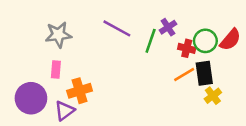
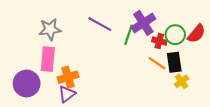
purple cross: (168, 27) -> (143, 23), size x1.6
pink rectangle: (56, 70) -> (48, 59), size x1.6
orange line: (184, 75) -> (157, 63), turned 66
purple triangle: (65, 111) -> (67, 94), moved

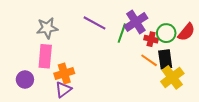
yellow cross: (182, 81) -> (172, 77), size x1.6
purple circle: (27, 83) -> (25, 79), size x0.7

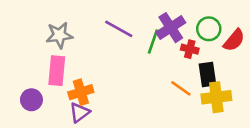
green circle: (166, 33) -> (209, 29), moved
orange line: (149, 60) -> (181, 88), moved
yellow cross: (172, 77) -> (216, 97), turned 30

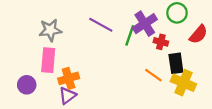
green circle: (209, 29) -> (177, 13), moved
yellow cross: (216, 97) -> (183, 83), turned 30

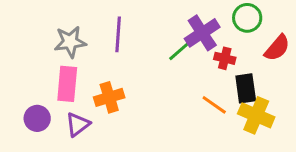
purple line: (101, 25) -> (118, 34), moved, turned 65
green line: (130, 35) -> (181, 49), turned 30
orange cross: (69, 78) -> (109, 97), moved
purple triangle: (67, 96) -> (78, 124), moved

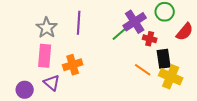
gray star: (70, 42) -> (47, 28), turned -30
purple circle: (37, 118) -> (25, 90), moved
purple triangle: (78, 124) -> (52, 83), turned -42

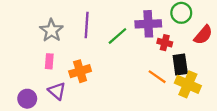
purple cross: (135, 22) -> (148, 24), turned 30
green line: (121, 33) -> (117, 36), moved
pink rectangle: (45, 56) -> (49, 61), size x0.6

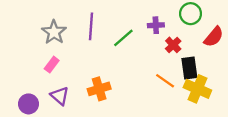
purple cross: (148, 24) -> (156, 25), size x0.6
red cross: (165, 43) -> (173, 45), turned 32
pink rectangle: (49, 61) -> (52, 65), turned 32
orange cross: (80, 71) -> (99, 89), moved

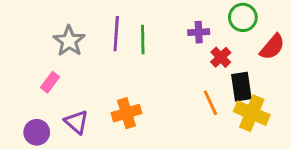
green line: (123, 38) -> (143, 40), moved, turned -50
pink rectangle: (52, 65) -> (50, 82), moved
orange line: (165, 81) -> (210, 103), turned 30

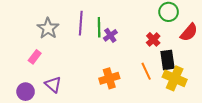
purple cross: (199, 32) -> (110, 35), moved, turned -32
orange cross: (127, 113) -> (109, 78), moved

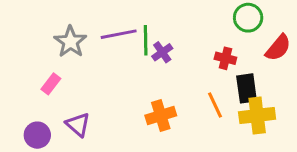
purple line: (81, 23) -> (119, 34), turned 75
red cross: (153, 39) -> (225, 58), turned -32
yellow cross: (175, 78) -> (257, 115), turned -30

